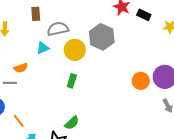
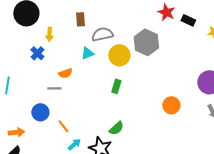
orange circle: (141, 81) -> (171, 105), moved

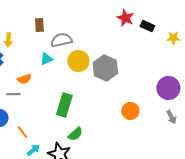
gray hexagon: (146, 42) -> (105, 68), moved
green rectangle: (116, 86) -> (64, 105), moved, size x1.6

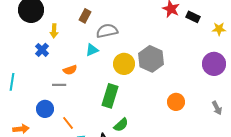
brown rectangle: (39, 25) -> (85, 16), turned 32
yellow circle: (78, 61) -> (124, 64), moved
purple circle: (168, 88) -> (214, 64), moved

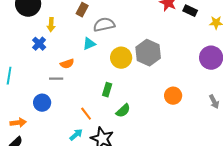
green rectangle: (110, 96) -> (107, 90), size x0.6
orange line: (68, 123) -> (86, 114), moved
green semicircle: (121, 125) -> (123, 111), moved

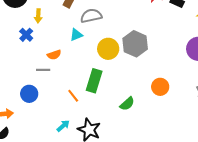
green rectangle: (107, 90) -> (94, 81), size x1.6
green semicircle: (123, 111) -> (127, 104), moved
orange line: (86, 114) -> (73, 96), moved

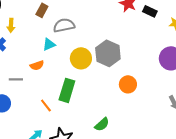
orange semicircle: (54, 55) -> (37, 65), moved
orange circle: (160, 87) -> (128, 84), moved
green semicircle: (127, 104) -> (102, 124), moved

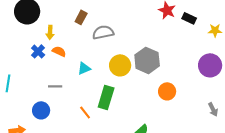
cyan triangle: (49, 44) -> (84, 68), moved
orange semicircle: (37, 65) -> (59, 51), moved, turned -136

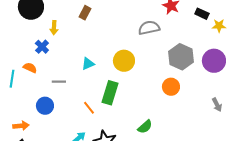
black rectangle: (189, 18) -> (202, 14), moved
gray semicircle: (103, 32) -> (149, 28), moved
orange semicircle: (59, 51) -> (30, 68), moved
gray hexagon: (147, 60) -> (181, 57), moved

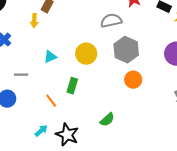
yellow arrow: (54, 28) -> (34, 21), moved
gray hexagon: (181, 57) -> (126, 50), moved
green rectangle: (110, 93) -> (72, 86), size x0.7

